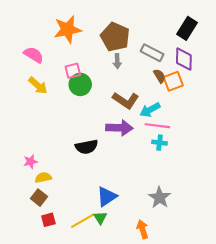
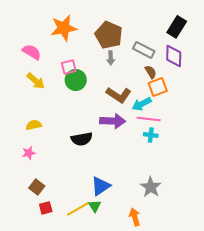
orange square: (173, 81) -> (158, 87), moved
yellow semicircle: (43, 177) -> (34, 125), moved

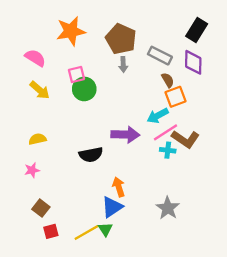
brown L-shape: (119, 95) -> (186, 139), moved
pink line: (149, 119) -> (165, 132), turned -40
orange arrow: (135, 217) -> (119, 187), moved

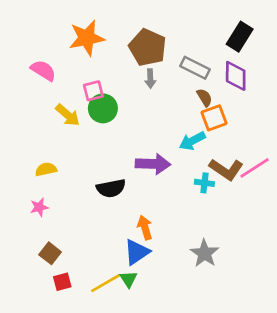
yellow arrow: (40, 90) -> (68, 115), moved
pink line: (165, 132) -> (255, 168), moved

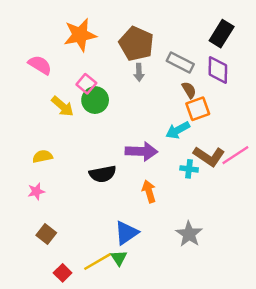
pink square: (93, 91) -> (86, 84), turned -36
orange arrow: (145, 228) -> (149, 191), moved
red square: (62, 282) -> (63, 273), moved, turned -30

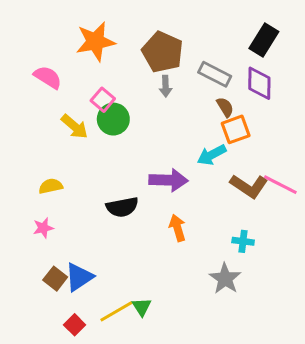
pink line: (235, 155) -> (280, 185), turned 60
cyan cross: (189, 169) -> (243, 241), moved
blue triangle: (126, 233) -> (79, 277), moved

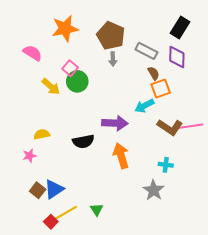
pink line: (280, 185) -> (191, 126), turned -35
yellow semicircle: (51, 186) -> (42, 134), moved
orange arrow: (177, 228) -> (121, 156), size x1.4
yellow line: (116, 311) -> (66, 213), moved

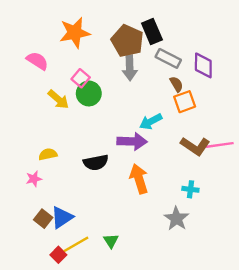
black rectangle: (180, 27) -> (152, 32), moved, turned -55
gray arrow: (113, 59) -> (130, 68), size x1.5
cyan arrow: (144, 106) -> (151, 122), moved

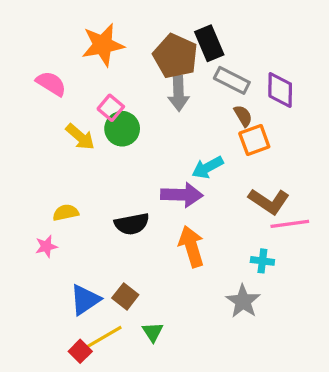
pink line: (220, 145) -> (290, 224), moved
brown square: (43, 219) -> (125, 296), moved

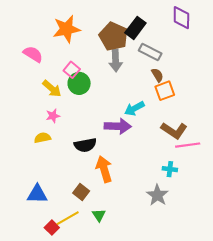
black rectangle: (209, 43) -> (135, 28), turned 60
purple diamond: (280, 90) -> (181, 18), moved
pink star: (46, 246) -> (53, 116), moved
orange arrow: (191, 246) -> (104, 169), moved
blue triangle: (85, 300) -> (37, 194), moved, turned 35

